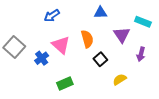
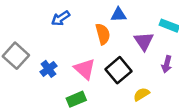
orange semicircle: (87, 39) -> (103, 34), moved
pink triangle: (61, 45) -> (85, 69), moved
black square: (100, 59) -> (118, 70), size x1.5

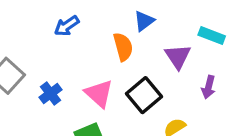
blue triangle: (118, 15) -> (144, 21), turned -35

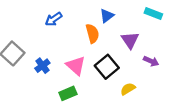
cyan rectangle: (212, 35) -> (153, 14), moved
purple arrow: (208, 87) -> (151, 61), turned -80

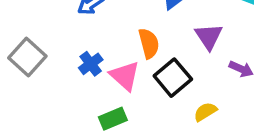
orange semicircle: (92, 33) -> (149, 43), moved
blue cross: (42, 66) -> (91, 64), moved

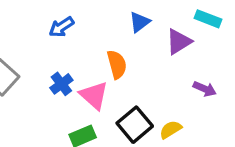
purple triangle: (209, 36) -> (179, 42), moved, turned 32
black square: (173, 78) -> (135, 125), moved

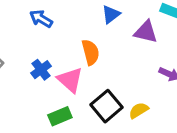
blue arrow: (61, 27) -> (41, 19), turned 65
purple triangle: (179, 42) -> (146, 32), turned 45

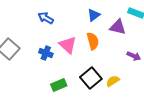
orange semicircle: (91, 52) -> (93, 41), moved
blue cross: (41, 70) -> (46, 53), turned -32
pink triangle: (70, 80) -> (68, 45), moved

